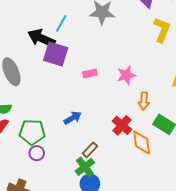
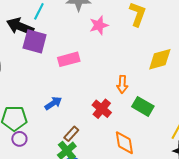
pink rectangle: (90, 74) -> (69, 59), size x1.5
pink star: (126, 75) -> (99, 25), moved
orange diamond: (142, 143) -> (124, 143), moved

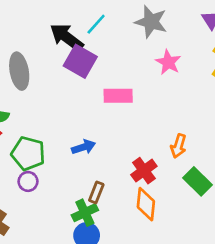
pink star: (99, 25) -> (168, 62), turned 30
brown rectangle: (71, 134) -> (96, 192), turned -35
orange diamond: (124, 143) -> (146, 204), moved

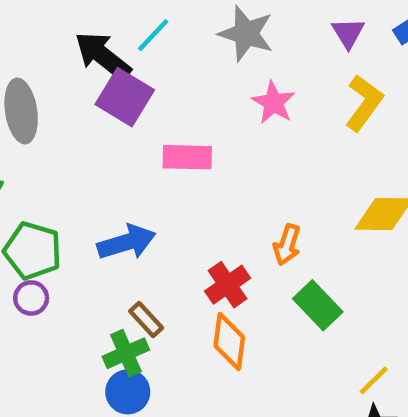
blue arrow: (84, 147) -> (127, 242), size x1.4
brown rectangle: (96, 192) -> (146, 319), turned -66

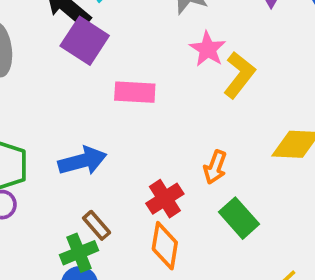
yellow L-shape: (364, 103) -> (239, 75), moved

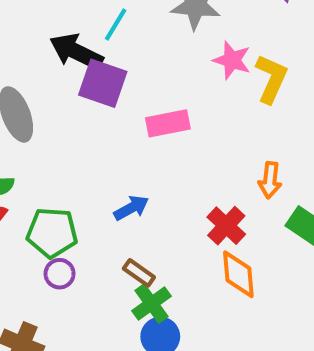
blue arrow: (82, 161) -> (131, 208), size x0.7
brown rectangle: (97, 225) -> (139, 273), moved

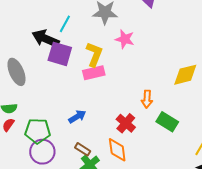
yellow L-shape: (271, 79) -> (94, 54), moved
purple circle: (60, 274) -> (42, 152), size x1.6
orange diamond: (238, 274) -> (117, 150), moved

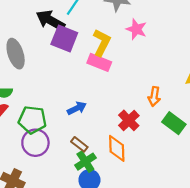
pink rectangle: (94, 73) -> (99, 62), turned 30

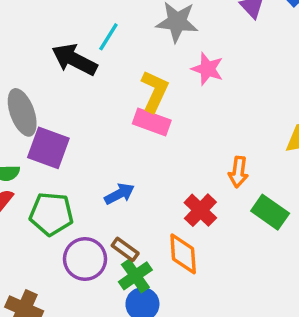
purple square: (64, 39) -> (48, 148), moved
purple circle: (35, 143) -> (85, 259), moved

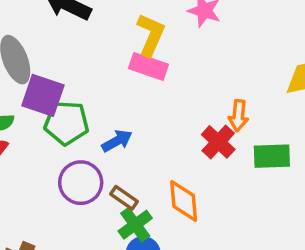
red cross: (200, 210) -> (218, 142), moved
green rectangle: (270, 212) -> (272, 156), turned -36
green pentagon: (51, 214) -> (66, 123), moved
purple circle: (85, 259) -> (81, 183), moved

